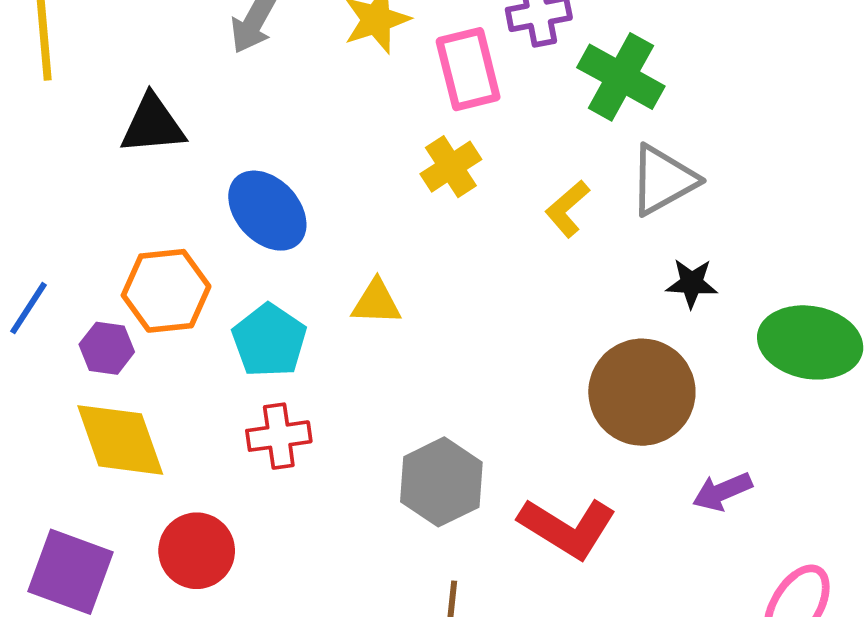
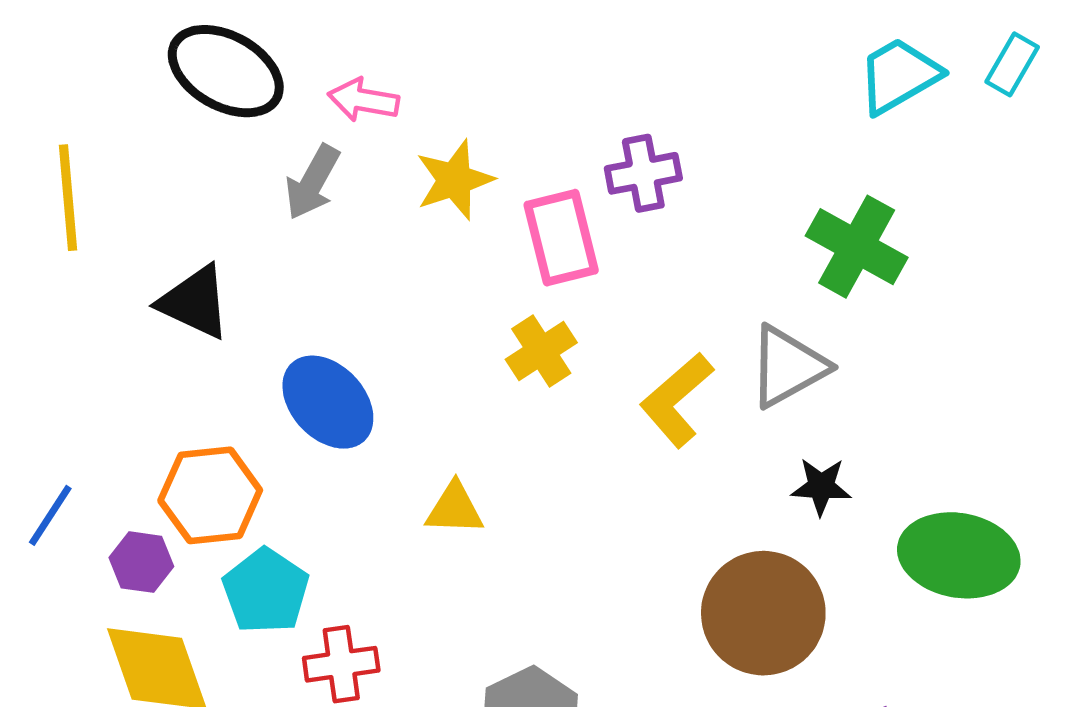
green cross: (621, 77) -> (857, 247), moved
black triangle: (153, 125) -> (195, 302), turned 30
yellow L-shape: (567, 209) -> (677, 400), size x1.4
cyan pentagon: (269, 341) -> (266, 591), moved

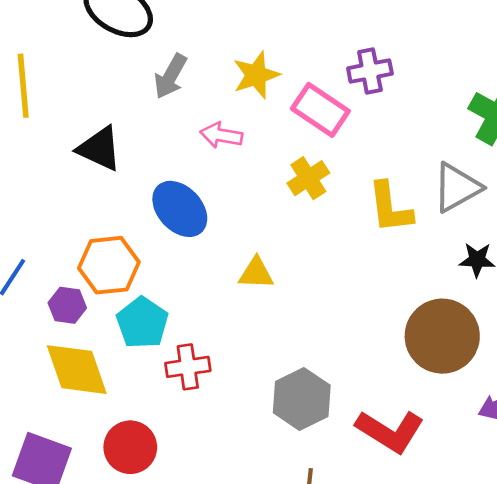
pink arrow: (363, 100) -> (221, 135), moved
pink rectangle: (561, 238) -> (320, 110), turned -42
yellow L-shape: (677, 400) -> (390, 208), turned -56

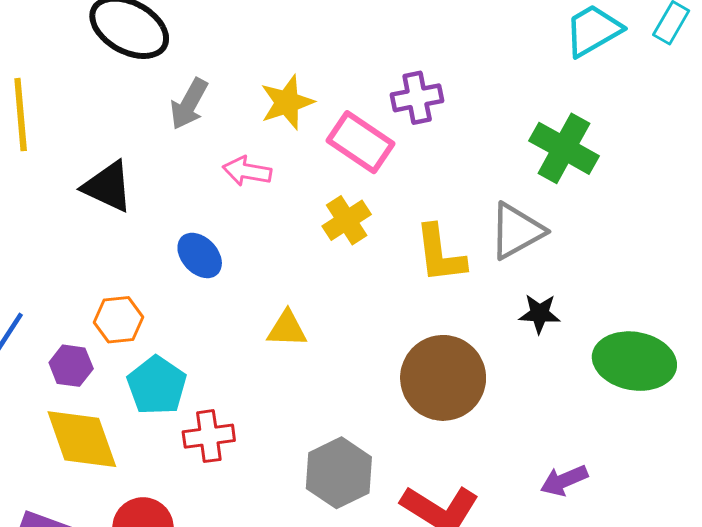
blue ellipse: (180, 209) -> (200, 255), size x0.7
orange hexagon: (109, 265) -> (119, 320), size x0.7
brown circle: (442, 336) -> (443, 378), moved

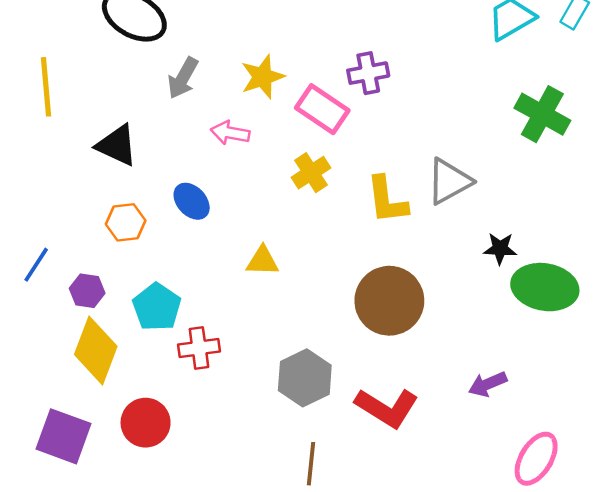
green cross: (564, 148) -> (542, 114), moved
black star: (539, 314) -> (500, 248), moved
orange hexagon: (119, 320) -> (126, 222), moved
yellow diamond: (82, 439) -> (96, 350), turned 40

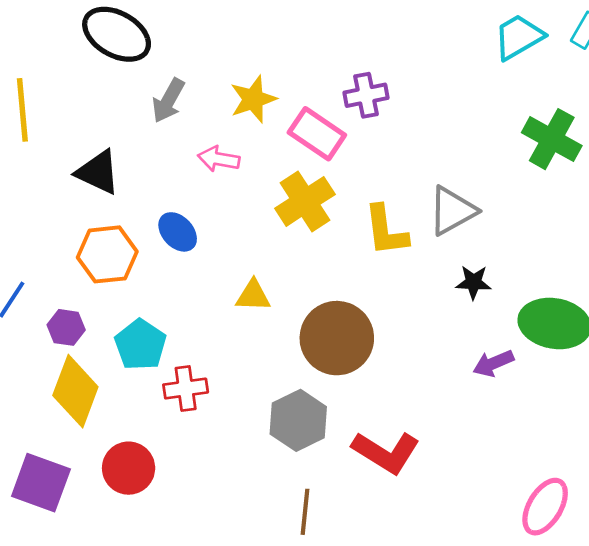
yellow cross: (311, 173) -> (305, 201), size x1.4
orange hexagon: (126, 222) -> (107, 254), size x1.4
black star: (500, 248) -> (473, 282), moved
brown circle: (389, 301) -> (337, 338), moved
purple arrow: (488, 384) -> (493, 363), moved

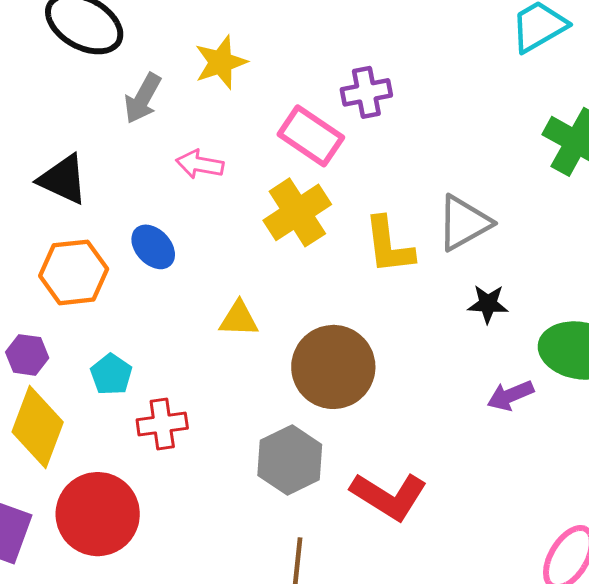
yellow star: (253, 99) -> (221, 62), moved
cyan pentagon: (140, 345) -> (111, 374), size x0.7
red circle: (129, 468) -> (98, 514), size x1.4

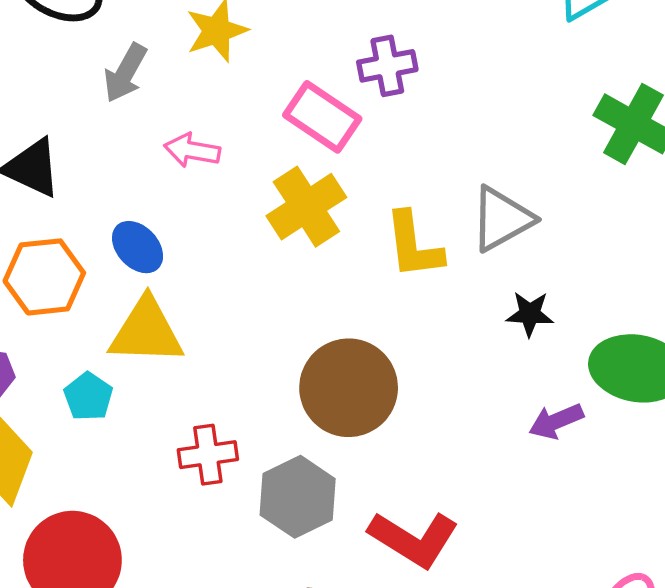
yellow triangle: (239, 319) -> (146, 331), moved, size x1.6
red cross: (162, 424) -> (208, 455), moved

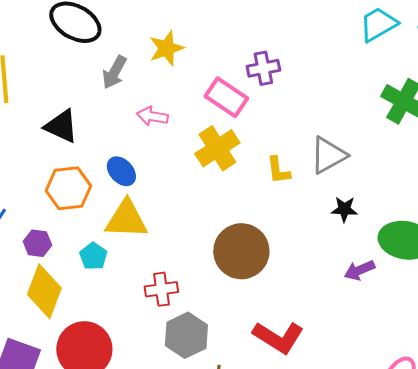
yellow L-shape: (414, 245) -> (278, 170), size x0.7
gray hexagon: (298, 497) -> (186, 335), moved

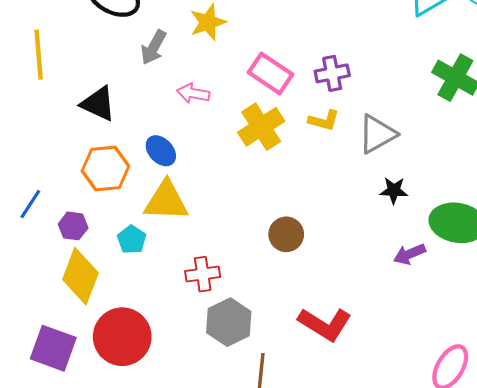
purple cross: (263, 68) -> (332, 73), moved
yellow L-shape: (278, 170) -> (324, 120), moved, turned -68
brown circle: (241, 251) -> (286, 234), size x0.6

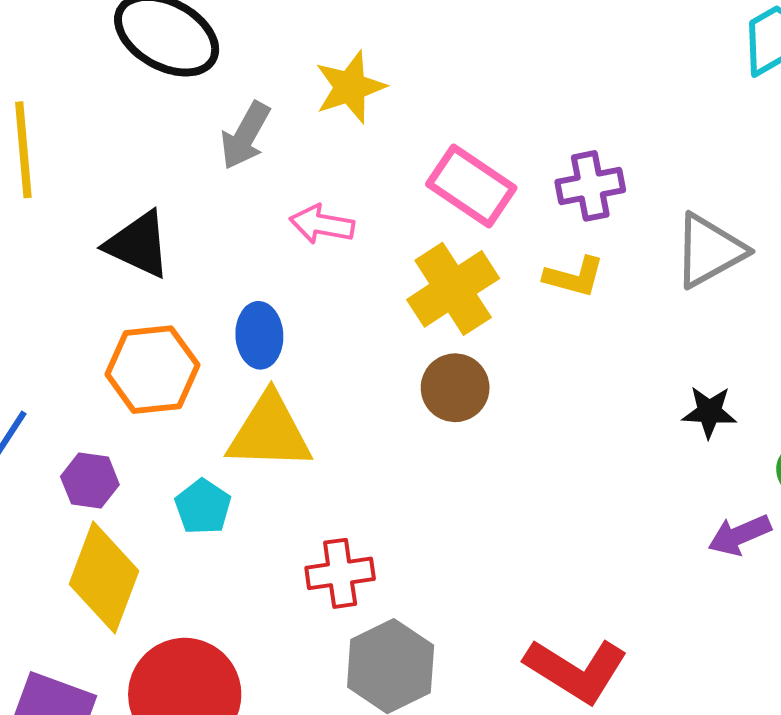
gray triangle: (377, 134) -> (709, 251), moved
blue ellipse: (161, 151) -> (259, 335), turned 40
brown circle: (286, 234) -> (455, 388), moved

